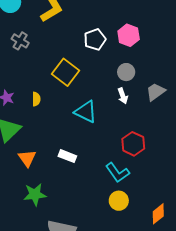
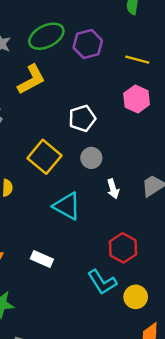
pink hexagon: (129, 35) -> (137, 99), moved
gray circle: (126, 72) -> (91, 158), moved
yellow circle: (119, 201) -> (136, 297), moved

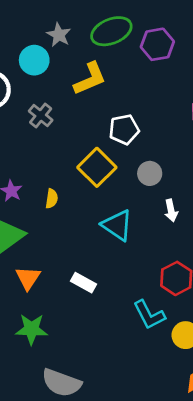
white pentagon: (82, 118) -> (124, 129), moved

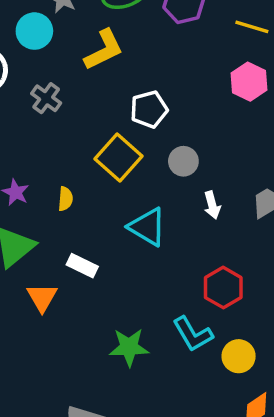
white rectangle: (83, 283) -> (82, 266), moved
green star: (32, 329) -> (129, 347), moved

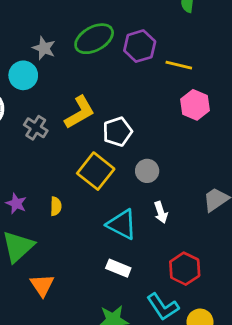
yellow line: (252, 27) -> (179, 65), moved
yellow L-shape: (104, 50) -> (80, 112), moved
white arrow: (212, 205) -> (161, 212), moved
white rectangle: (82, 266) -> (118, 268), moved

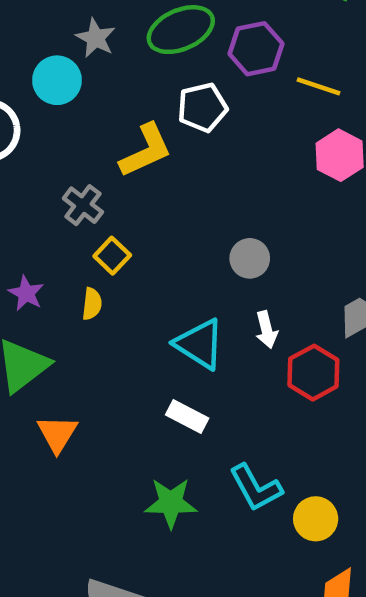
gray cross: (36, 128) -> (83, 205), moved
white pentagon: (117, 132) -> (202, 107), moved
yellow square: (96, 171) -> (112, 256), moved, size x0.6
red hexagon: (185, 269) -> (313, 373), moved

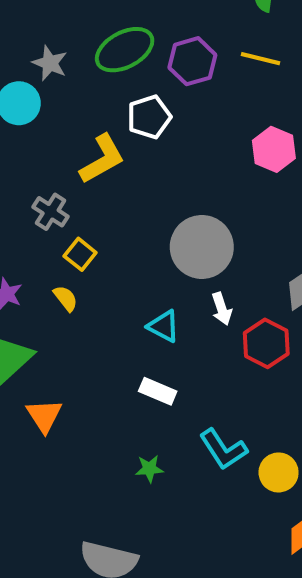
yellow line: (318, 86) -> (260, 59), moved
gray circle: (250, 258) -> (202, 247), size x1.8
yellow semicircle: (92, 304) -> (66, 298), turned -40
cyan triangle: (200, 344) -> (164, 326), size x0.7
green star: (171, 503) -> (149, 469), size x0.6

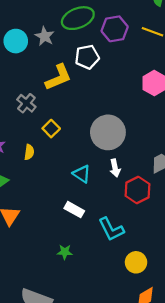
gray star: (50, 63) -> (45, 36), moved
yellow square: (80, 254) -> (51, 129), moved
yellow semicircle: (66, 298) -> (29, 152), turned 40
cyan L-shape: (223, 449) -> (111, 229), moved

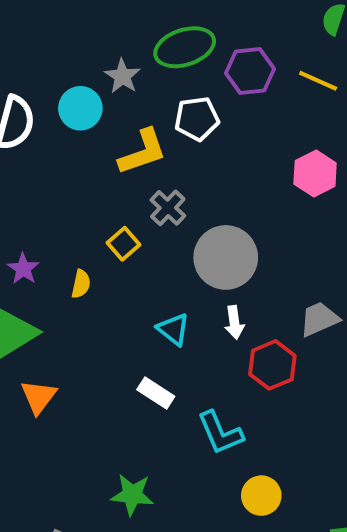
cyan circle: (16, 41) -> (80, 108), moved
gray cross: (26, 103) -> (168, 208), moved
green star: (65, 252) -> (132, 495), moved, size x1.5

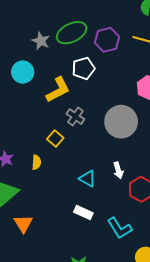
gray star: (122, 76) -> (41, 41), moved
gray circle: (226, 257) -> (121, 122), moved

